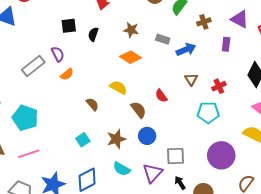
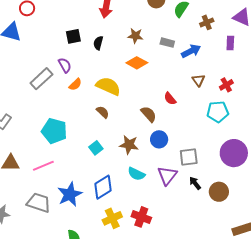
yellow semicircle: (118, 87) -> (108, 86), moved, size x1.4
cyan pentagon: (25, 118) -> (54, 131), moved
brown star: (116, 139) -> (129, 145), turned 30

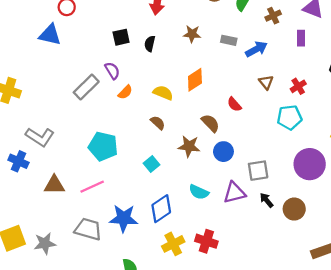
orange diamond: (137, 63) -> (195, 80), moved, turned -60
yellow semicircle: (108, 86) -> (163, 93), size x0.7
brown star: (129, 145) -> (189, 146), moved
purple triangle: (167, 176) -> (234, 193), turned 40
blue star: (70, 194) -> (124, 218), turned 30

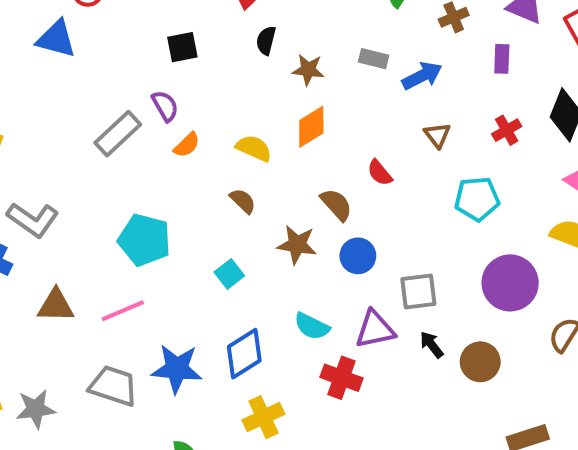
brown star: (192, 34) -> (308, 70), moved
black semicircle: (150, 44) -> (266, 40), moved
red cross: (298, 86) -> (507, 130), moved
red cross: (206, 241) -> (342, 378), moved

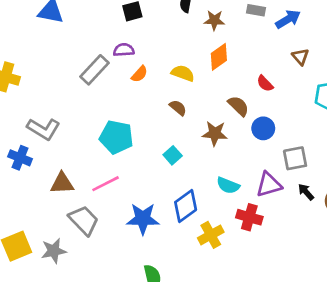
purple semicircle: (165, 106) -> (124, 50), turned -60
blue circle: (358, 256) -> (263, 128), moved
gray trapezoid: (113, 386) -> (84, 220), moved, turned 32
yellow cross: (263, 417) -> (211, 235), moved

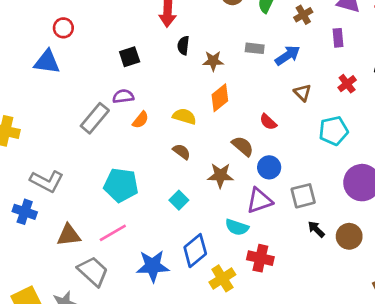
purple triangle: (269, 185) -> (259, 201), moved

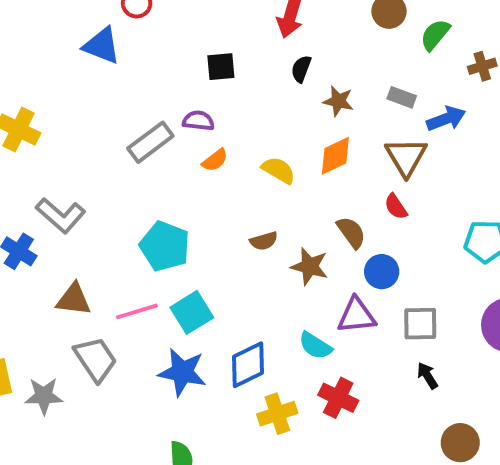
brown triangle: (302, 93) -> (406, 157), moved, size x1.6
brown semicircle: (182, 152) -> (264, 241), moved, turned 114
cyan square: (179, 200) -> (192, 312), moved, size x1.5
brown circle: (349, 236) -> (460, 443), moved

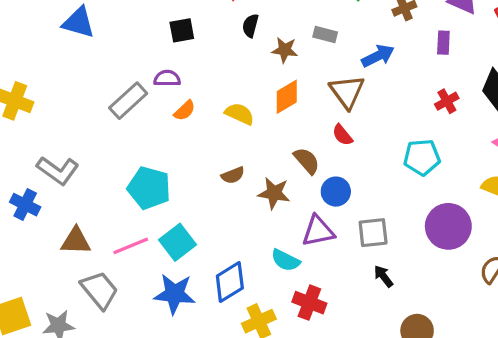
gray rectangle: (402, 97) -> (325, 34), moved

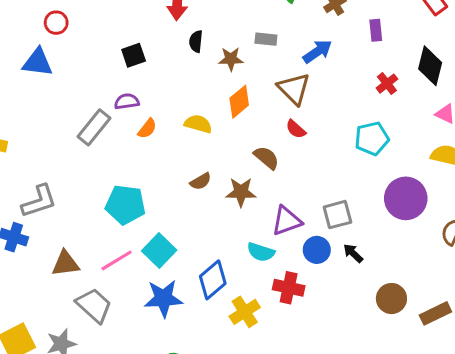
gray L-shape: (58, 170) -> (39, 201), turned -45
blue circle: (336, 192) -> (317, 250), moved

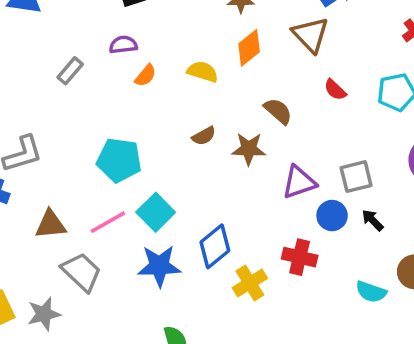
gray rectangle: (94, 127) -> (70, 71), moved, size x0.7
red semicircle: (296, 129) -> (335, 90), moved
cyan semicircle: (261, 252) -> (371, 292), moved

